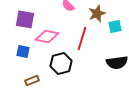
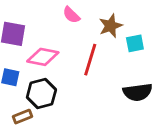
black hexagon: (61, 63) -> (41, 93), moved

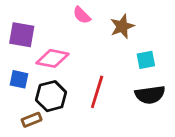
cyan square: (135, 43) -> (146, 60), moved
red line: (90, 60) -> (97, 92), moved

